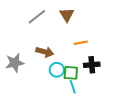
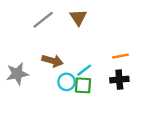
orange line: (81, 43) -> (120, 56), moved
black cross: (92, 65) -> (119, 80), moved
cyan line: (73, 87) -> (84, 70), moved, turned 72

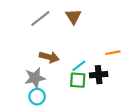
gray star: (17, 74) -> (35, 78), moved
black cross: (119, 80) -> (99, 75), moved
cyan circle: (67, 82) -> (37, 97), moved

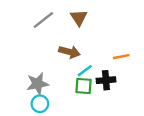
brown arrow: (49, 57) -> (69, 52), moved

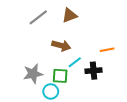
brown triangle: (79, 18) -> (70, 15), turned 42
green square: (84, 86) -> (60, 76), moved
cyan circle: (40, 104) -> (51, 91), moved

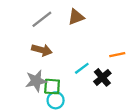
brown arrow: (61, 46) -> (42, 50), moved
black cross: (94, 71) -> (102, 77), turned -35
green square: (60, 76) -> (52, 87), moved

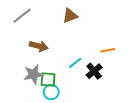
gray line: (42, 19) -> (22, 16), moved

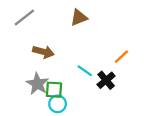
orange line: (108, 50) -> (121, 57), turned -32
cyan line: (75, 63) -> (85, 71), turned 72
gray star: (33, 74) -> (37, 84), turned -30

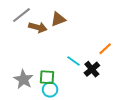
brown triangle: (79, 18) -> (58, 19), moved
brown arrow: (43, 52) -> (38, 27), moved
gray star: (37, 84) -> (23, 79), moved

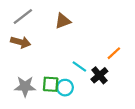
brown arrow: (38, 27) -> (21, 42), moved
gray star: (23, 79) -> (25, 86), turned -30
cyan circle: (50, 90) -> (65, 88), moved

